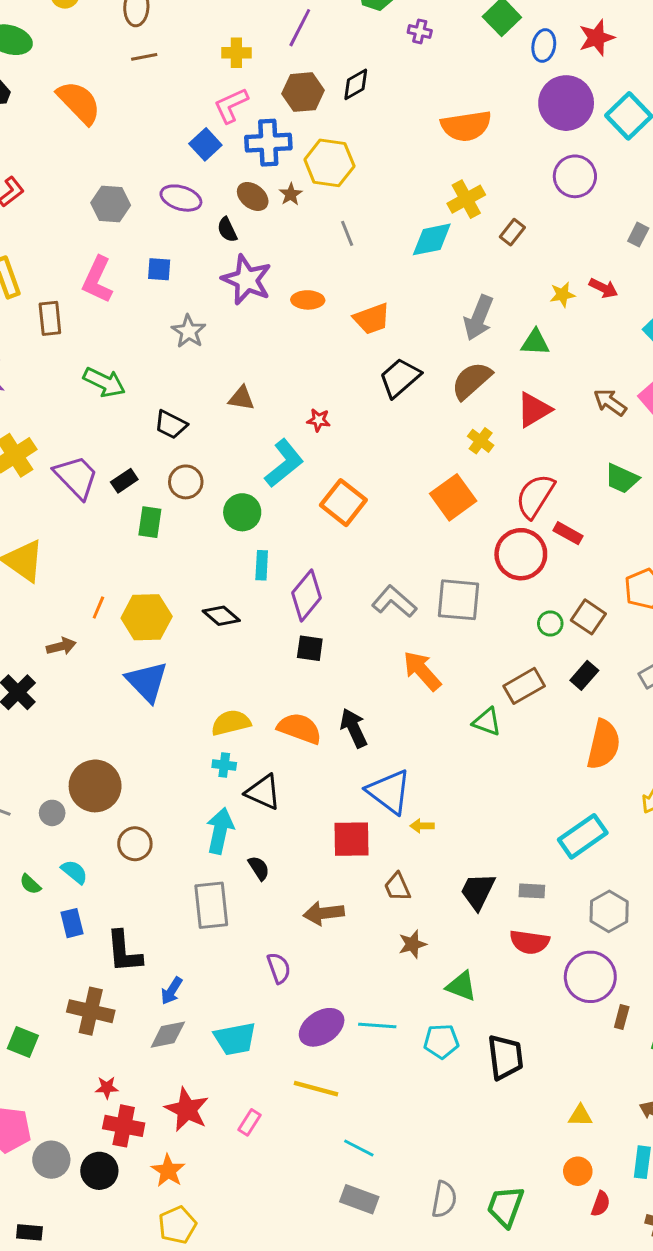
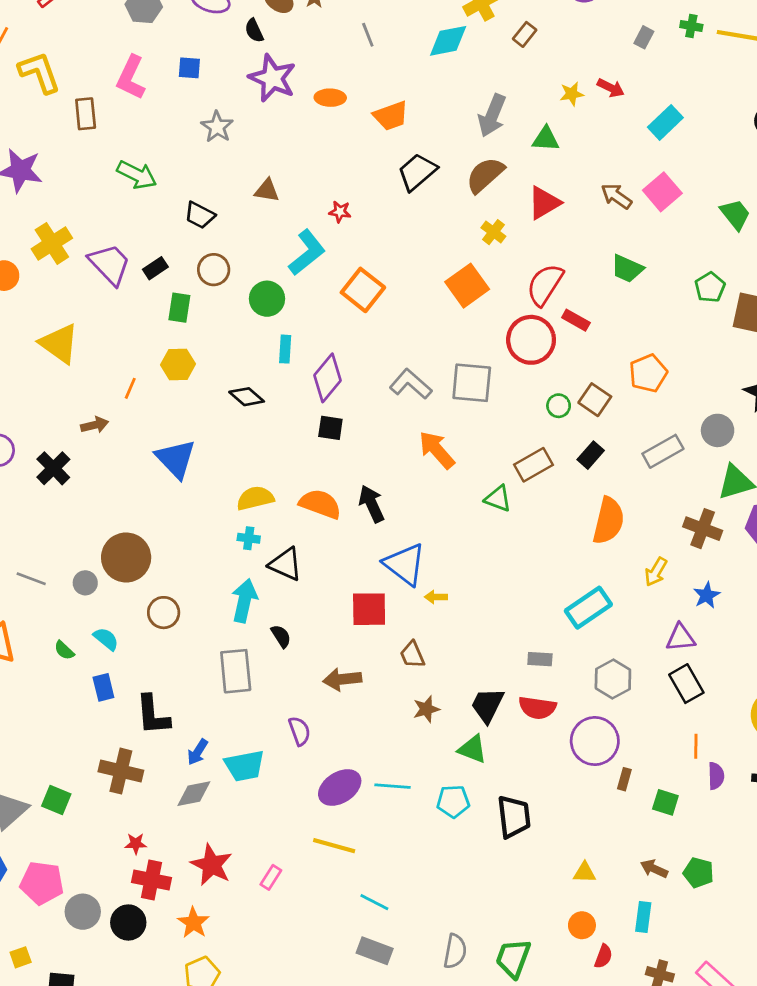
yellow hexagon: (147, 617) -> (178, 364), moved, size x0.7
black trapezoid: (478, 891) -> (487, 705), moved
cyan trapezoid: (235, 1039) -> (244, 766), moved

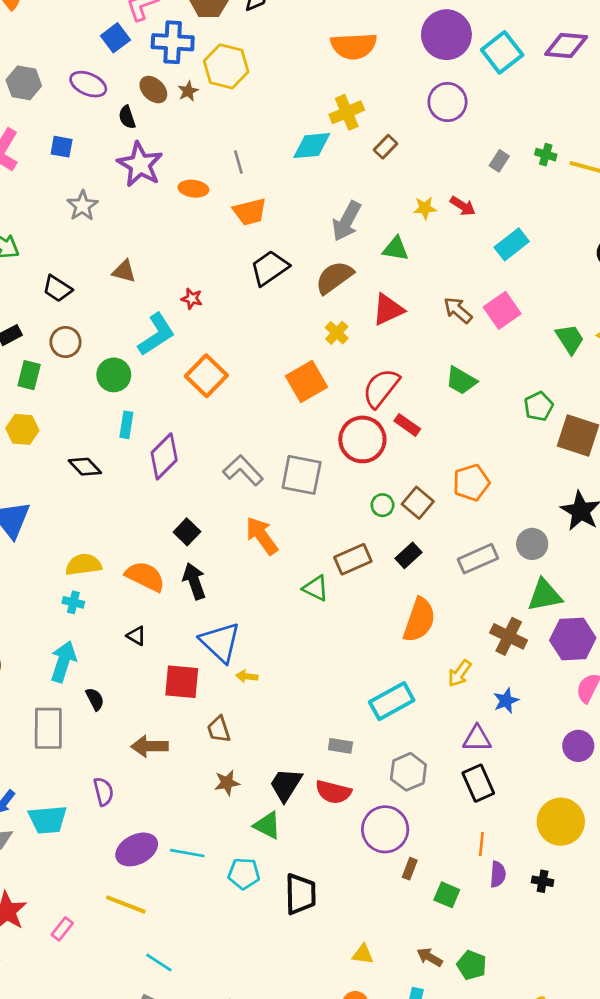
gray line: (368, 35) -> (238, 162), moved
black square: (330, 428) -> (187, 532), moved, turned 30
black triangle: (285, 564) -> (136, 636), moved, size x0.6

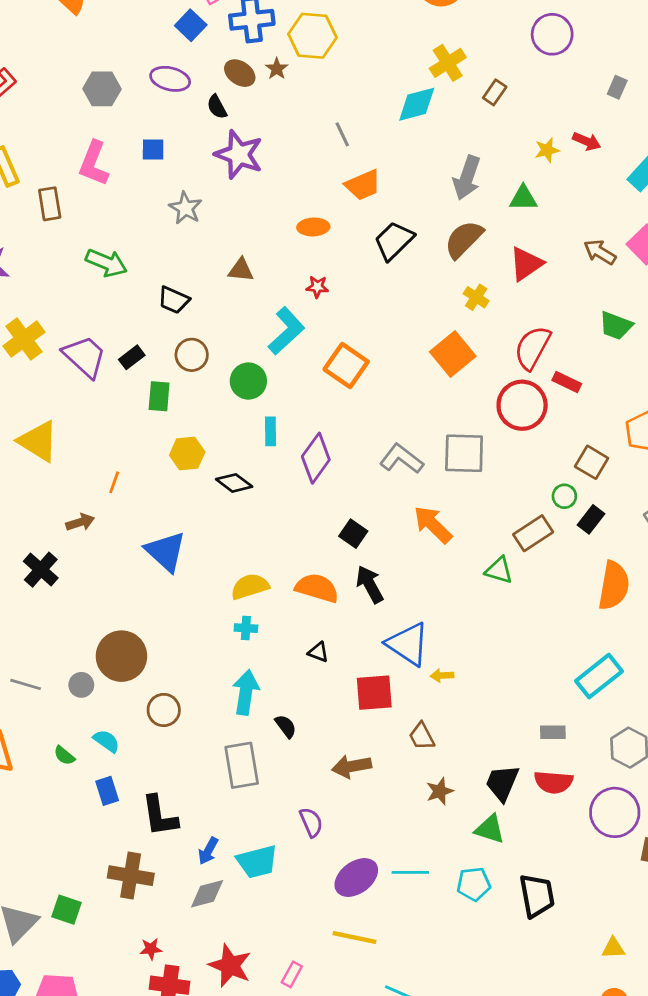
orange ellipse: (193, 189) -> (313, 227), moved
yellow hexagon: (22, 429) -> (187, 454), moved
green circle: (382, 505) -> (564, 496), moved

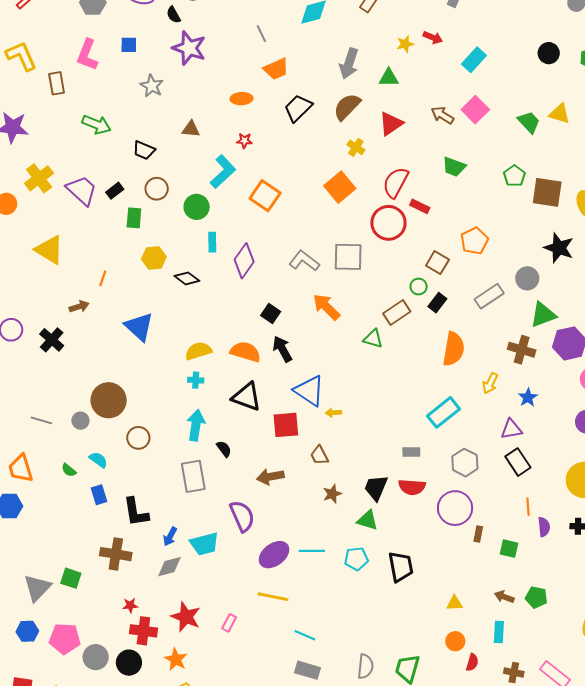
black triangle: (318, 652) -> (247, 397), size x2.0
purple semicircle: (311, 822) -> (242, 516), size x1.5

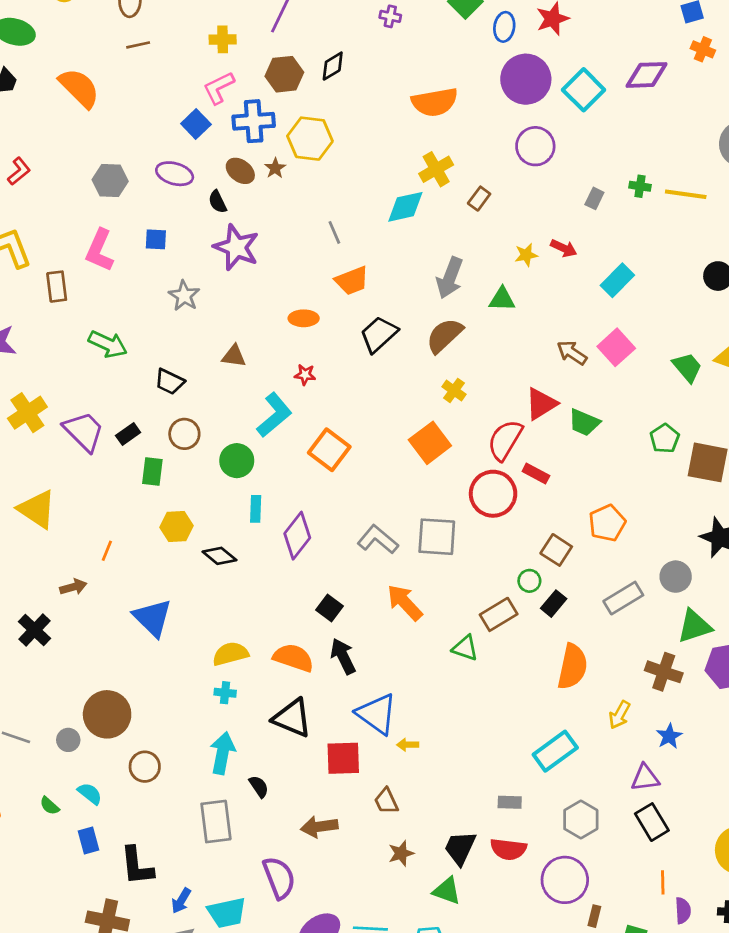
red triangle: (391, 124) -> (541, 404), moved

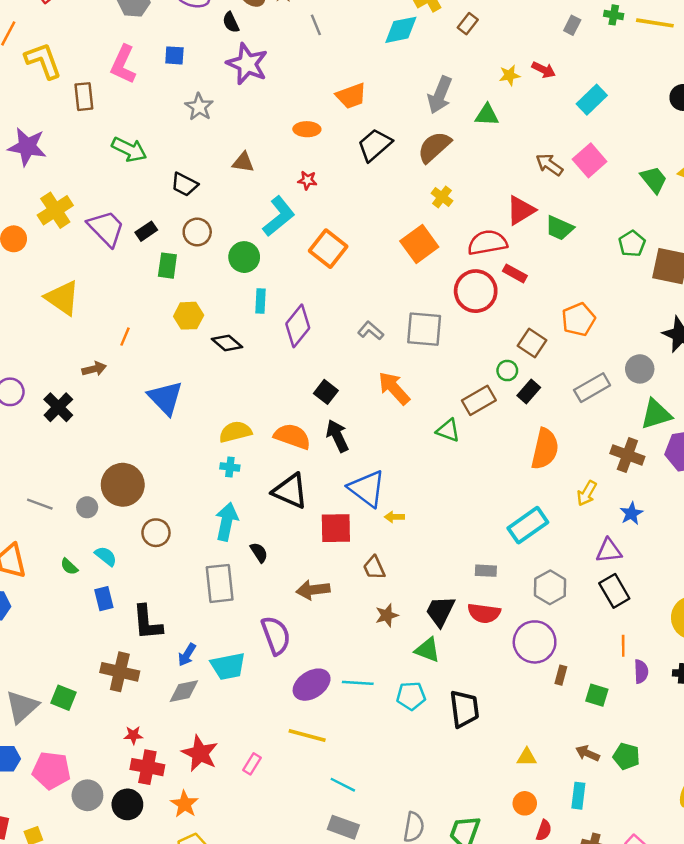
gray line: (334, 232) -> (316, 25), moved
red semicircle: (505, 440) -> (487, 243), turned 48
gray L-shape: (378, 540) -> (371, 331), size x0.7

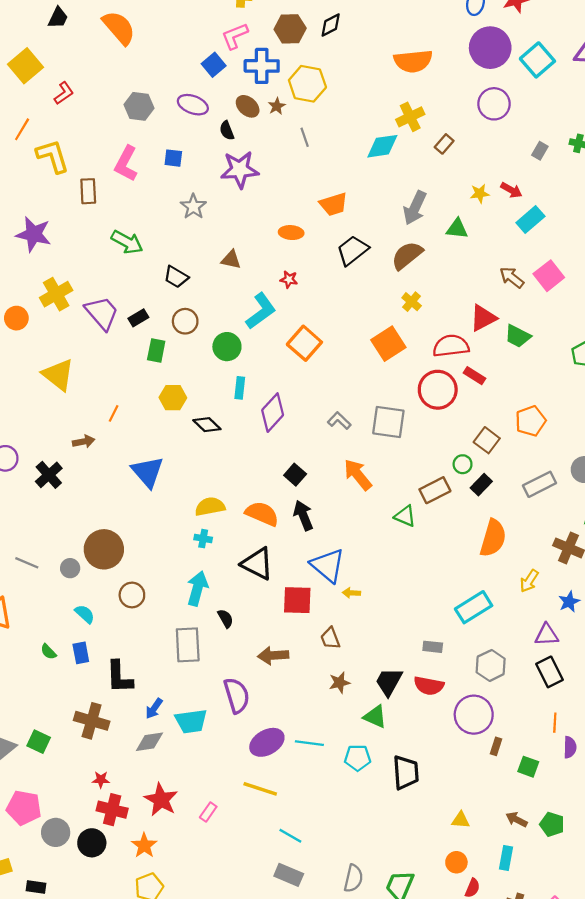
purple star: (247, 64) -> (240, 170), turned -30
cyan rectangle: (592, 100) -> (530, 220), moved
green semicircle: (69, 567) -> (48, 652), moved

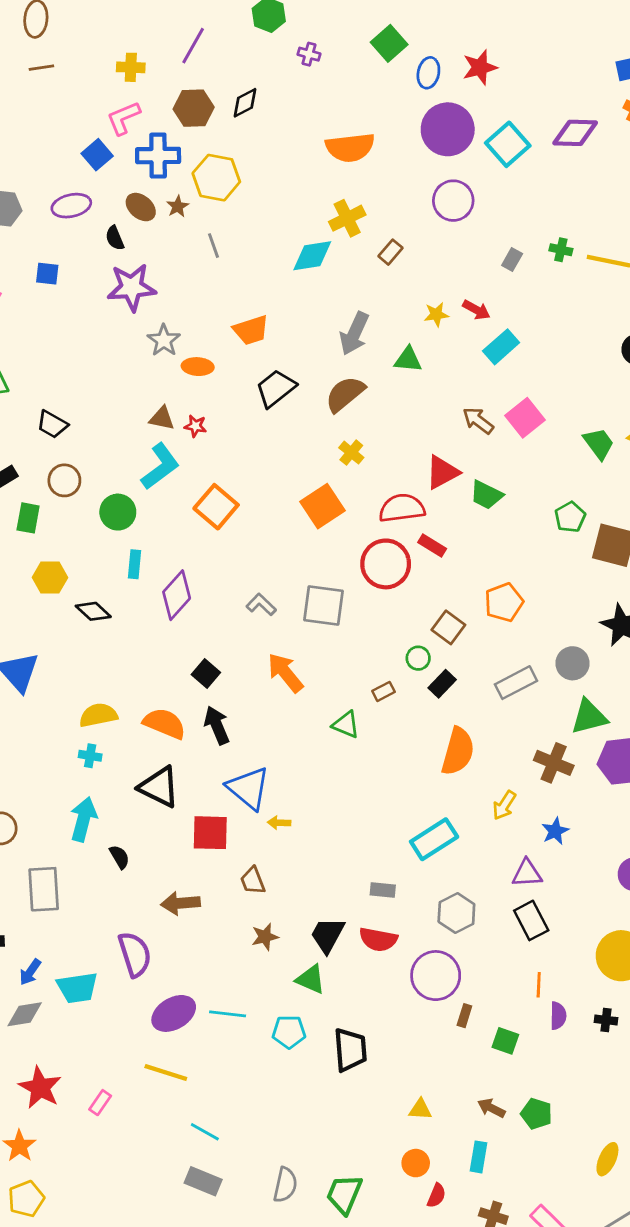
purple ellipse: (193, 105) -> (71, 206), turned -32
gray star: (193, 207) -> (164, 340), moved
brown triangle: (231, 260) -> (162, 418), moved
brown rectangle: (435, 490) -> (383, 691), size x0.6
gray rectangle: (188, 645) -> (44, 889), moved

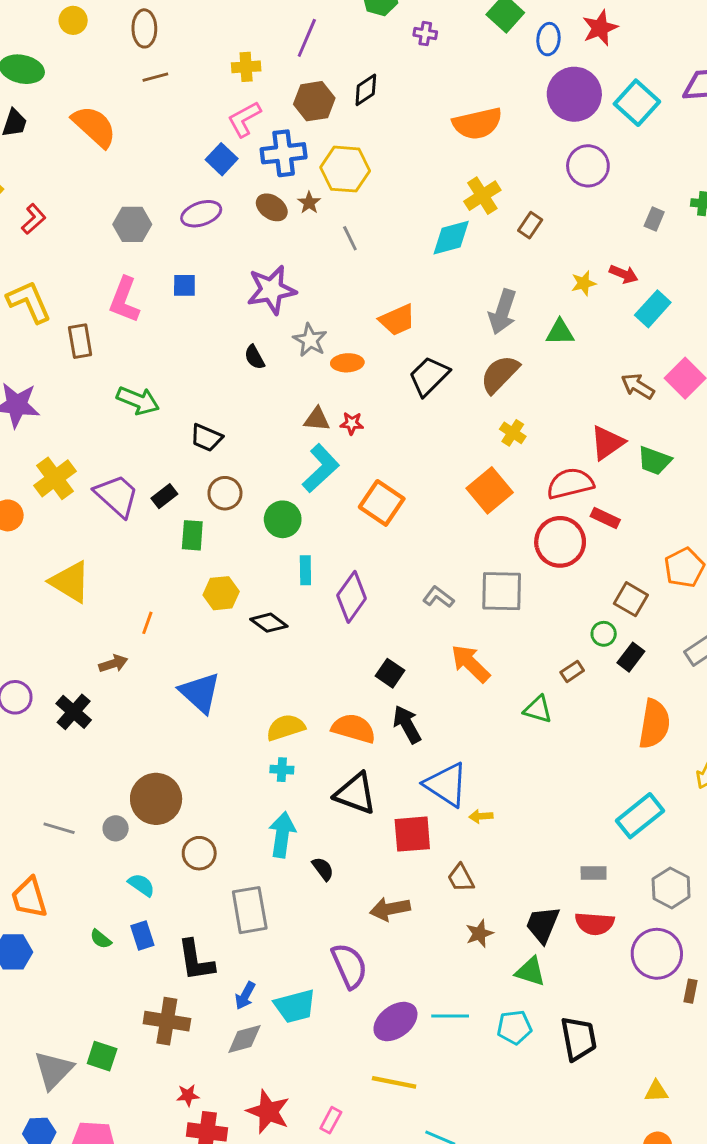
black semicircle: (115, 238) -> (254, 357), moved

